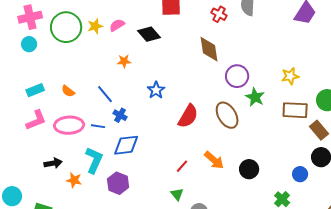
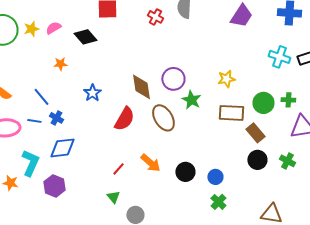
brown diamond: (209, 49) -> (141, 87), moved
blue line: (98, 126) -> (34, 121), moved
blue circle: (300, 174) -> (215, 177), moved

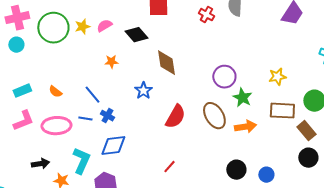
brown diamond: (141, 87) -> (166, 63), moved
orange arrow: (150, 163) -> (245, 127), moved, turned -50

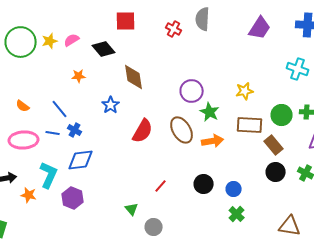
red line: (169, 167) -> (161, 186), moved

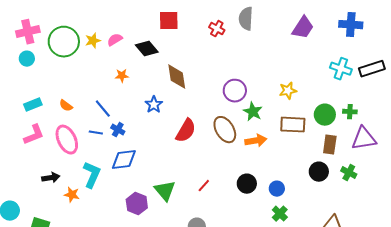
pink ellipse: (24, 140) -> (67, 140), turned 68
brown rectangle: (274, 145) -> (330, 145), moved, turned 48
purple hexagon: (73, 198) -> (137, 204), moved
green triangle: (132, 209) -> (165, 191), moved, size x1.6

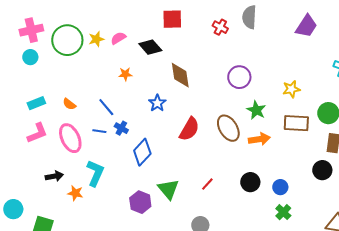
purple circle: (235, 91) -> (239, 77), moved
blue diamond: (124, 160) -> (142, 152), moved, turned -40

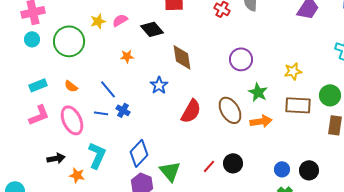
green circle: (67, 40) -> (69, 41), moved
blue diamond: (142, 152) -> (139, 153), moved
black circle: (322, 170) -> (309, 170), moved
black circle: (250, 182) -> (233, 163), moved

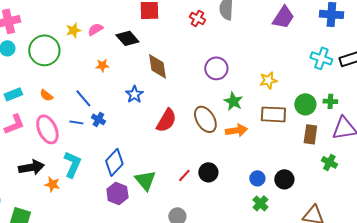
black arrow: (56, 158) -> (31, 167), size x1.4

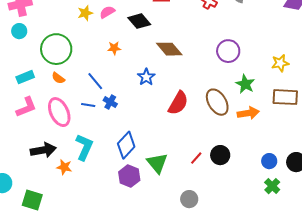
green circle: (44, 50) -> (56, 49), moved
brown diamond: (157, 66) -> (169, 49), turned -32

